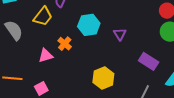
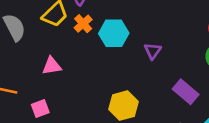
orange cross: (65, 44) -> (83, 24), moved

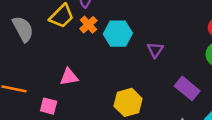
pink triangle: (52, 66) -> (69, 77), moved
pink square: (40, 108) -> (49, 106), turned 36

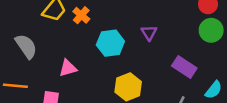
gray semicircle: (23, 29) -> (26, 46), moved
cyan hexagon: (118, 34) -> (110, 43), moved

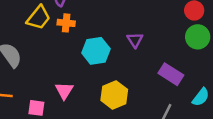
orange cross: (81, 15) -> (66, 23), turned -35
pink triangle: (68, 68) -> (64, 91), moved, turned -42

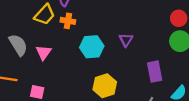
purple rectangle: (171, 74) -> (155, 72), turned 42
pink triangle: (64, 91) -> (44, 52), moved

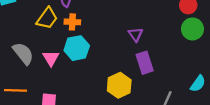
cyan hexagon: (92, 47) -> (77, 48), moved
purple rectangle: (155, 72) -> (145, 63), moved

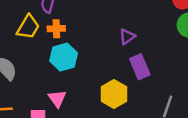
purple triangle: (136, 34) -> (127, 37), turned 35
pink triangle: (51, 58) -> (57, 98), moved

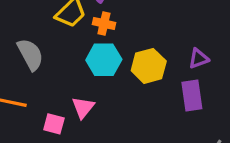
purple triangle: (127, 37) -> (199, 59), moved
yellow hexagon: (114, 94) -> (149, 66), moved

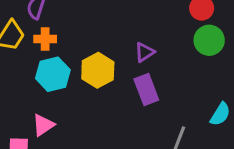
pink triangle: (83, 107) -> (43, 125), turned 30

